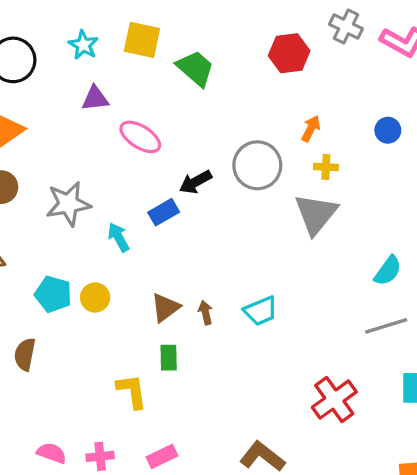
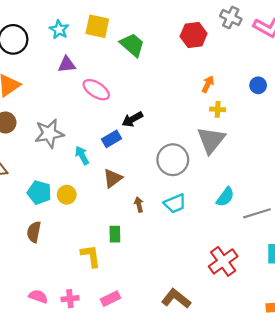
gray circle: (257, 165) -> (173, 160), moved
cyan semicircle: (388, 271) -> (225, 197), moved
brown triangle: (165, 308) -> (113, 178), moved
brown semicircle: (25, 354) -> (34, 232), moved

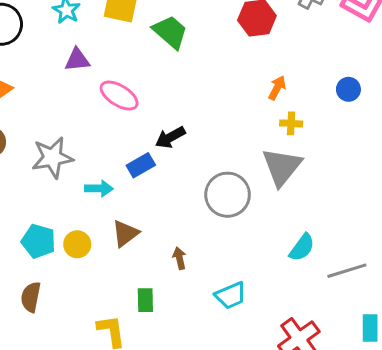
cyan arrow: (82, 155) -> (99, 188), turned 120
brown triangle: (113, 178) -> (125, 233), moved
cyan trapezoid: (175, 203) -> (231, 295), moved

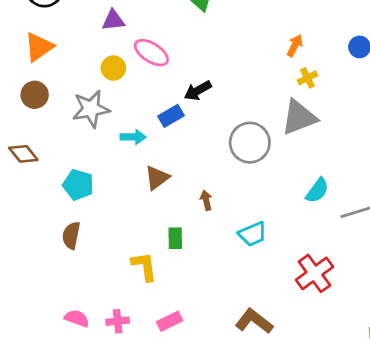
yellow cross: (291, 123) -> (307, 78), turned -30
gray triangle: (282, 167) -> (299, 117), turned 30
yellow circle: (77, 244) -> (113, 68), moved

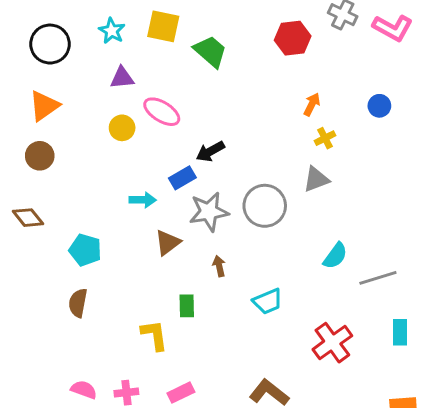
gray star: (91, 109) -> (209, 212), moved
gray triangle: (299, 117) -> (316, 179), size x0.7

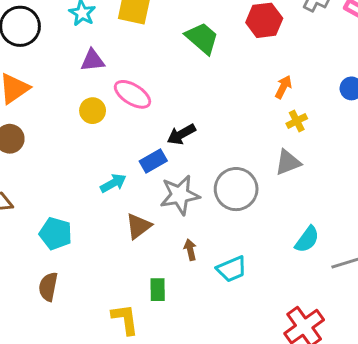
green trapezoid: (210, 51) -> (202, 38), moved
cyan arrow: (143, 200) -> (113, 183), turned -30
cyan trapezoid: (268, 301) -> (232, 269), moved

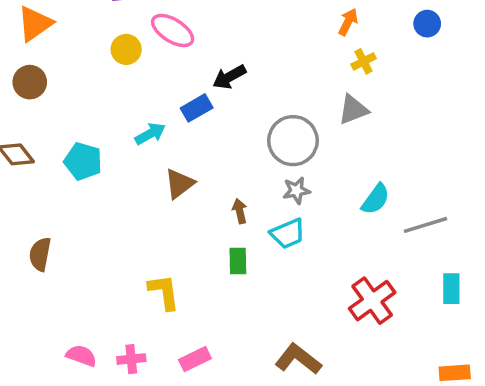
gray star: (180, 195) -> (296, 190), moved, size x0.6
cyan pentagon: (56, 233) -> (83, 161), moved
brown semicircle: (48, 287) -> (40, 254), moved
green rectangle: (158, 290) -> (238, 261), moved

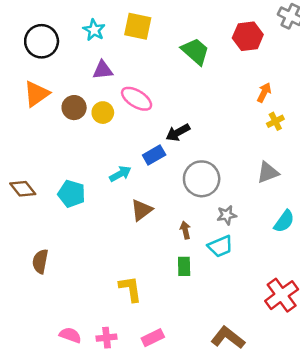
brown circle: (30, 82) -> (74, 108), moved
gray triangle: (353, 110) -> (268, 173), moved
gray circle: (293, 141) -> (202, 179), moved

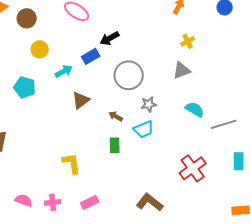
yellow circle: (103, 113) -> (40, 49), moved
yellow cross: (275, 121) -> (188, 41), moved
cyan semicircle: (284, 221) -> (195, 109), turned -96
brown arrow: (185, 230) -> (116, 116), turned -48

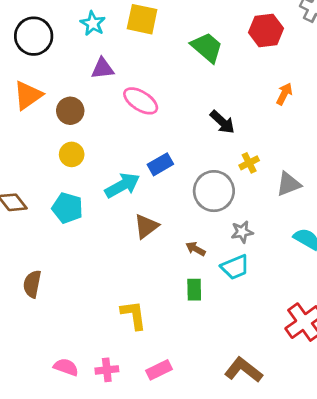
black arrow: (110, 38) -> (222, 122), moved, turned -108
yellow cross: (188, 41) -> (249, 163), moved
yellow circle: (40, 49) -> (72, 154), moved
cyan arrow: (64, 71) -> (122, 185), size x1.4

